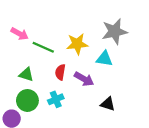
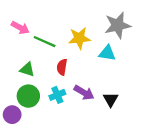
purple arrow: (84, 79) -> (84, 93), moved
black triangle: (108, 104) -> (111, 100), turned 42

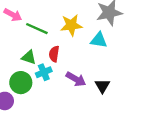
green triangle: (27, 69) -> (29, 57), moved
cyan cross: (57, 95) -> (44, 72), moved

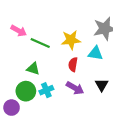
red semicircle: (54, 54) -> (73, 65), moved
cyan cross: (44, 72) -> (46, 90), moved
black triangle: (102, 86) -> (102, 85), moved

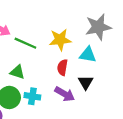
black triangle: (102, 85) -> (86, 82), moved
cyan cross: (46, 90) -> (32, 96), turned 32

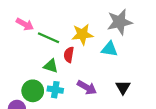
red semicircle: (62, 67) -> (69, 55), moved
green triangle: (17, 72) -> (51, 66), moved
black triangle: (86, 82) -> (123, 87), moved

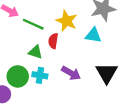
yellow star: (82, 34) -> (67, 21), turned 30
black triangle: (123, 87) -> (107, 73), size x1.5

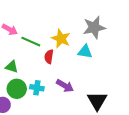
green triangle: (35, 52) -> (12, 67), moved
black triangle: (107, 73) -> (97, 101), moved

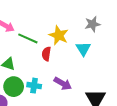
gray star: (94, 27) -> (92, 24), size x0.7
cyan triangle: (85, 52) -> (83, 49), turned 49

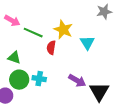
gray star: (92, 24) -> (104, 12), moved
purple arrow: (63, 84) -> (77, 81), moved

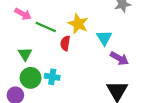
green triangle: (14, 58) -> (25, 54), turned 40
purple arrow: (77, 81) -> (119, 58), moved

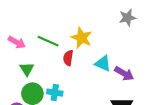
pink arrow: (23, 14) -> (17, 42), moved
cyan triangle: (104, 38) -> (103, 63), moved, turned -35

